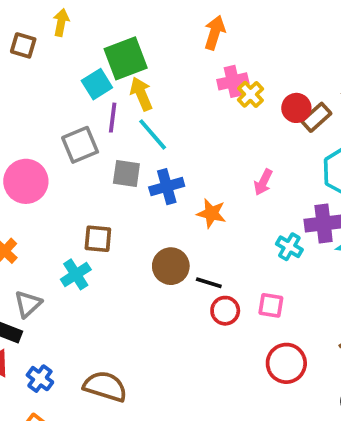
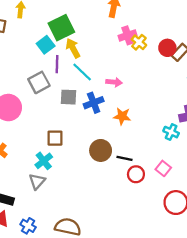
pink arrow: (263, 182) -> (114, 82), moved, turned -105
gray triangle: (28, 304) -> (37, 181), moved
pink square: (271, 305) -> (163, 168), turned 35

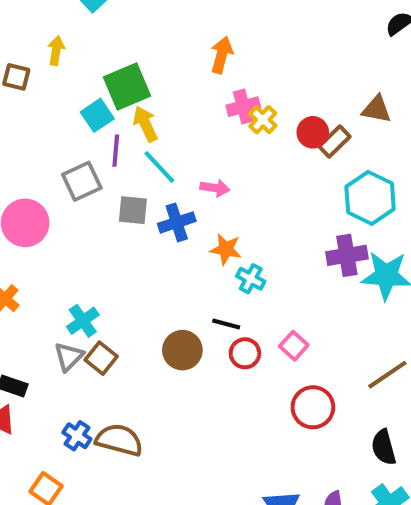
cyan cross: (171, 132) -> (251, 279), moved
brown square: (55, 138) -> (101, 358), moved, turned 36
brown circle: (101, 150) -> (182, 350), moved
blue cross: (28, 226) -> (77, 436), moved

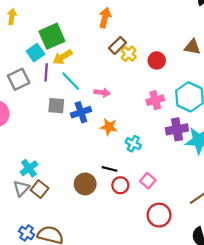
pink cross: (243, 107) -> (155, 100), moved
yellow arrow: (145, 124) -> (63, 57), turned -96
brown rectangle: (334, 141) -> (118, 45), moved
gray square: (82, 181) -> (19, 79), moved
cyan cross: (251, 279) -> (133, 144), moved

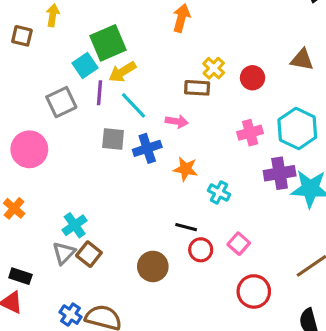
brown rectangle: (118, 45) -> (197, 88), moved, turned 48
brown circle: (85, 184) -> (153, 266), moved

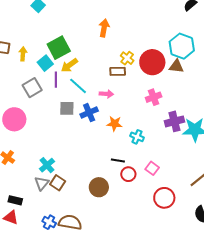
yellow arrow: (53, 15) -> (23, 54), moved
brown triangle: (302, 60) -> (176, 66), moved
red circle: (253, 78) -> (152, 62), size x1.6
cyan hexagon: (297, 128) -> (182, 46), moved

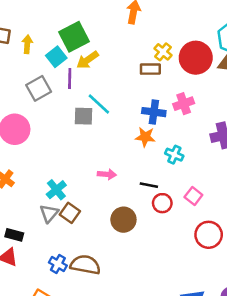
cyan line: (78, 86) -> (99, 104), moved
pink arrow: (106, 94) -> (107, 174), moved
pink cross: (154, 97) -> (184, 104), moved
blue cross: (89, 113) -> (154, 112), moved, turned 30

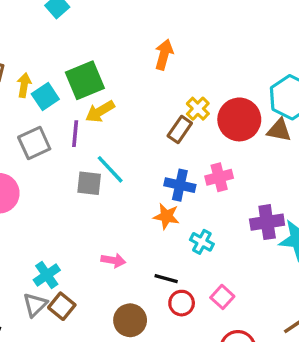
cyan square: (56, 57) -> (45, 96), moved
brown rectangle: (150, 69) -> (180, 130), turned -60

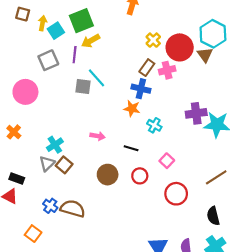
brown rectangle: (180, 130) -> (147, 68), moved
brown triangle: (279, 130) -> (205, 55), turned 42
pink cross: (219, 177) -> (167, 70), moved
red circle: (182, 303) -> (140, 176), moved

